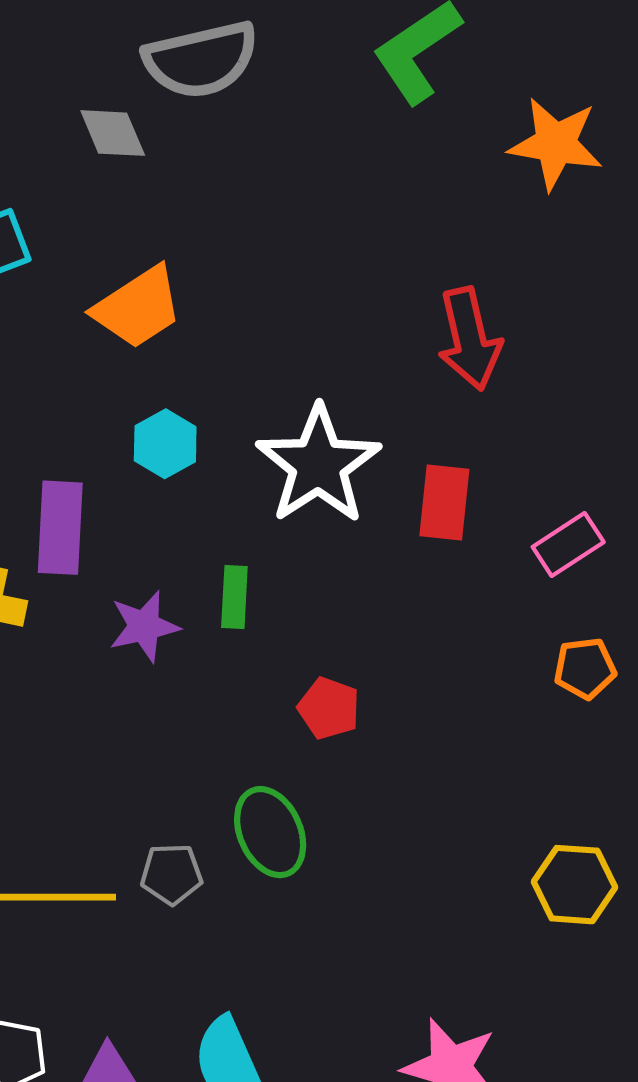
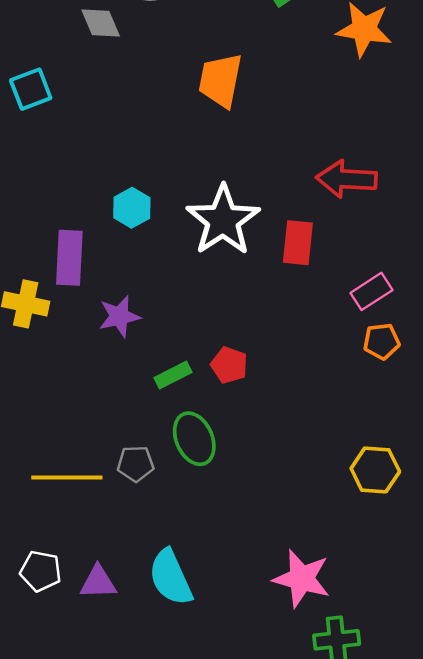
orange trapezoid: (138, 307) -> (220, 80), moved, turned 134
red arrow: (470, 339) -> (347, 179), moved, turned 106
pink rectangle: (568, 545) -> (372, 291), moved
green rectangle: (234, 597) -> (173, 375), moved, turned 60

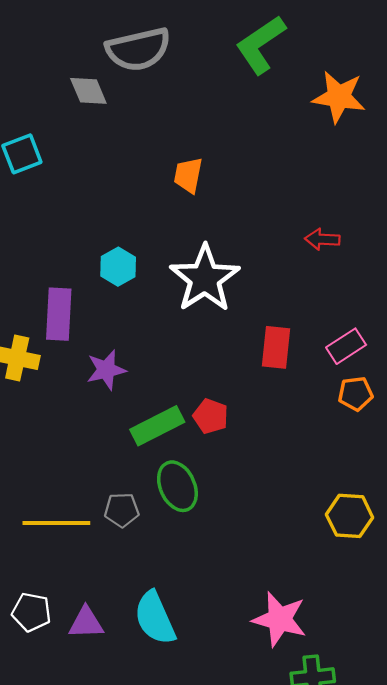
orange trapezoid: (220, 80) -> (188, 175), moved, size x0.7
red arrow: (347, 179) -> (322, 239), size x0.6
red rectangle: (298, 243) -> (276, 347), moved
green rectangle: (173, 375) -> (157, 426), size x1.5

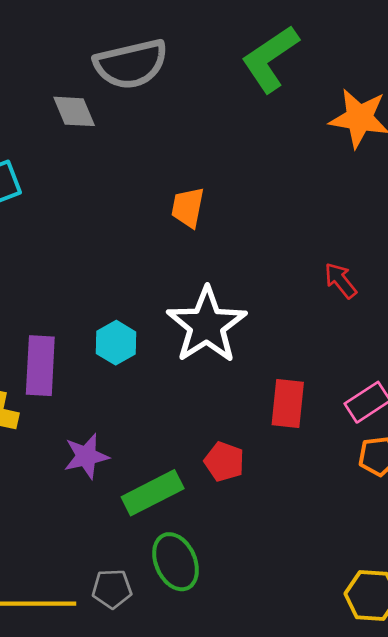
red arrow: (322, 239) -> (340, 280), turned 48
cyan hexagon: (118, 267) -> (116, 343), moved
purple star: (106, 370) -> (86, 456), moved
red pentagon: (211, 416) -> (224, 462), moved

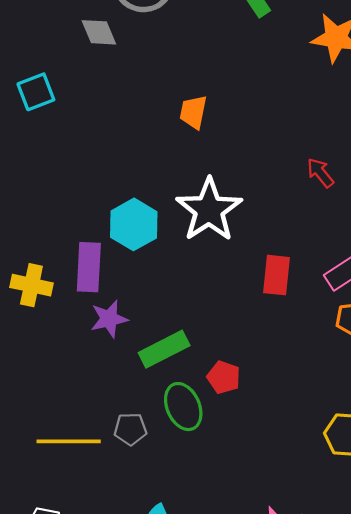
cyan hexagon: (116, 343) -> (134, 224), size x1.4
purple rectangle: (40, 366) -> (89, 267), moved
red pentagon: (224, 462) -> (224, 377), moved

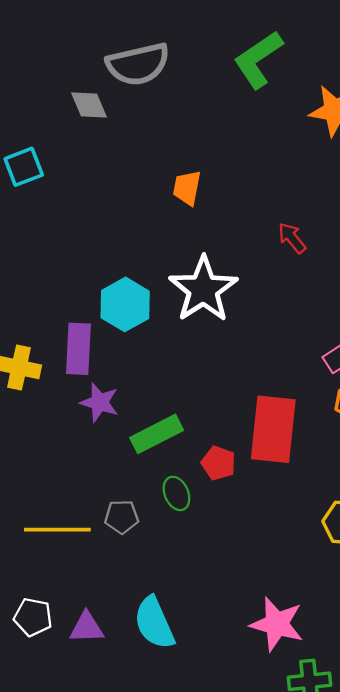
red arrow: (320, 173) -> (292, 238), moved
red rectangle: (276, 275) -> (273, 429), moved, size x1.6
purple star: (109, 319) -> (99, 402), turned 30
green ellipse: (183, 407) -> (176, 493), size x0.7

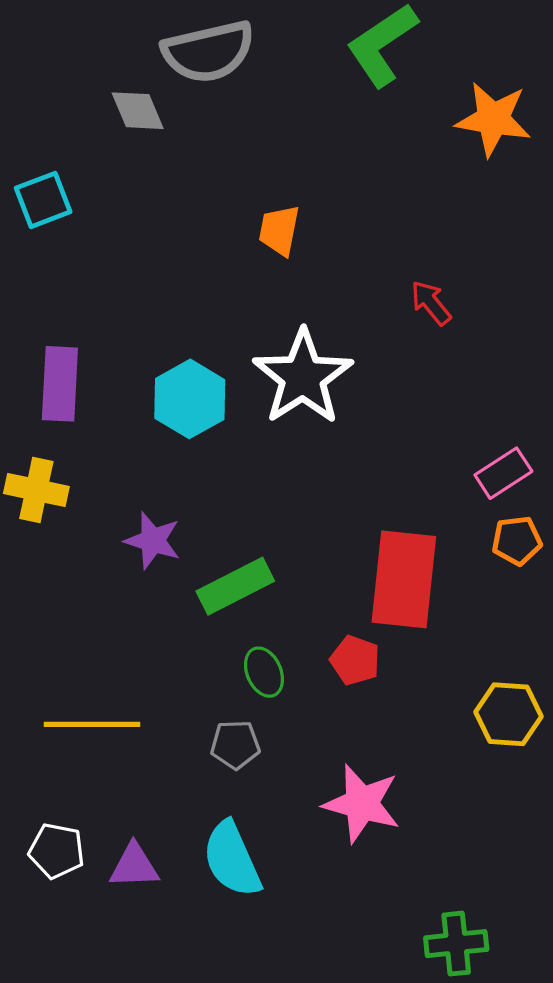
purple rectangle: (78, 349) -> (60, 384), moved
red pentagon: (218, 463) -> (355, 660), moved
gray pentagon: (122, 517) -> (235, 745), moved
pink star: (277, 624) -> (362, 804), moved

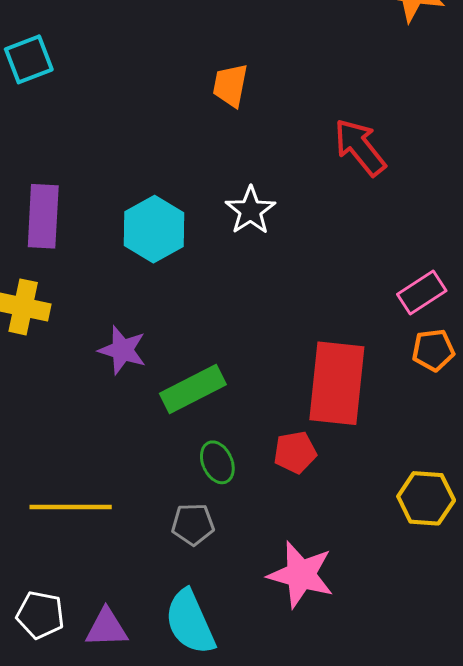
red arrow: (431, 303) -> (360, 147), size x1.5
white star: (303, 377) -> (250, 210), size x0.6
red pentagon: (355, 660) -> (295, 452), turned -30

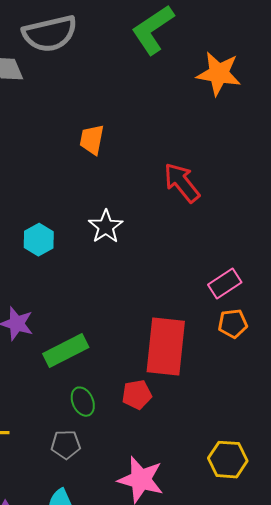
cyan hexagon: (154, 229) -> (39, 240), size x0.7
yellow hexagon: (426, 498) -> (228, 460), moved

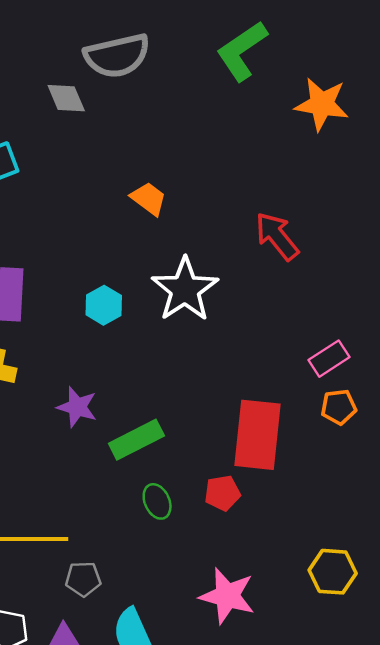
orange trapezoid: (92, 140) -> (149, 199), moved, turned 116
white star: (106, 227) -> (185, 289), size x1.6
gray pentagon: (66, 445) -> (83, 579), moved

